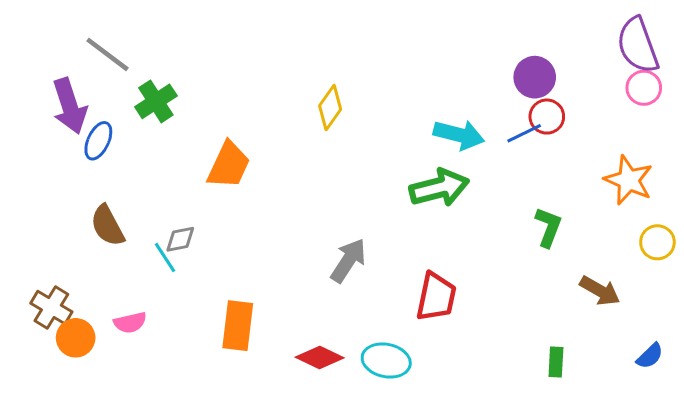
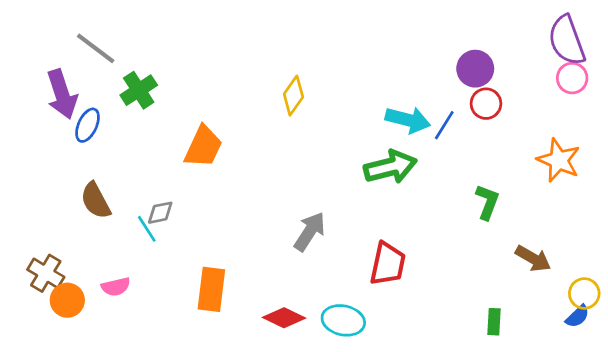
blue line: (524, 133) -> (444, 125), moved, turned -32
yellow circle: (657, 242) -> (584, 293), moved

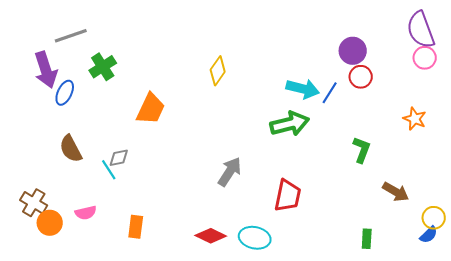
gray line: (96, 48) -> (71, 36), turned -56
orange star: (559, 160) -> (415, 119), size x0.7
orange rectangle: (211, 289) -> (136, 227), moved, size x0.7

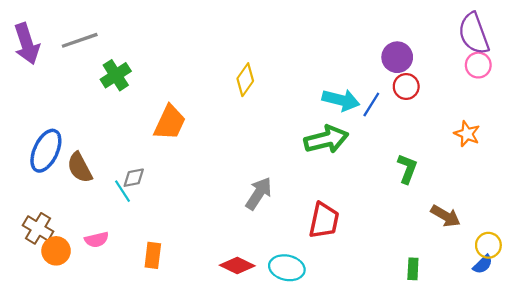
purple arrow: (46, 70) -> (27, 44), moved
blue ellipse: (65, 93) -> (46, 151), moved, size x1.5

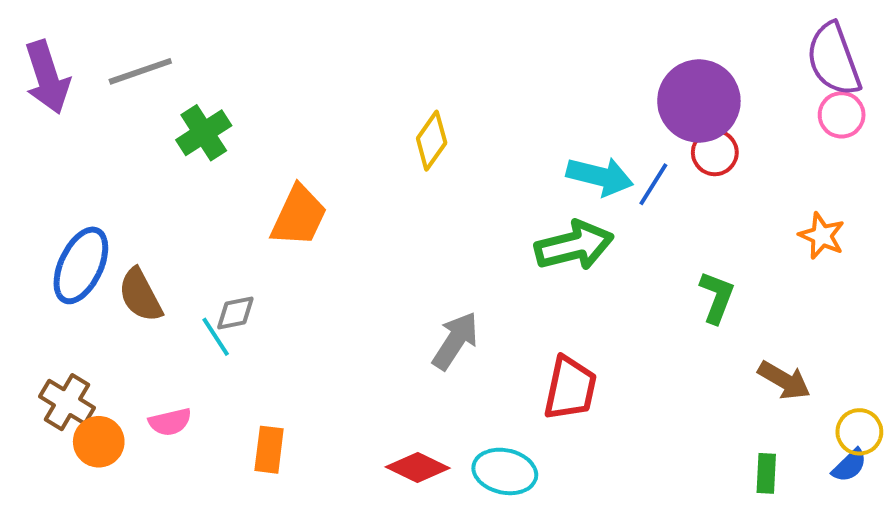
purple circle: (397, 57) -> (699, 101), size x1.5
green rectangle: (413, 269) -> (766, 473), moved

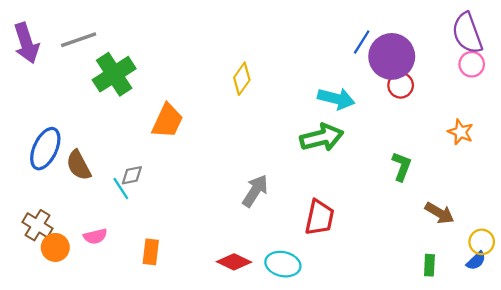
green cross: (204, 133) -> (114, 74), size x1.4
blue line: (653, 184) -> (362, 42), moved

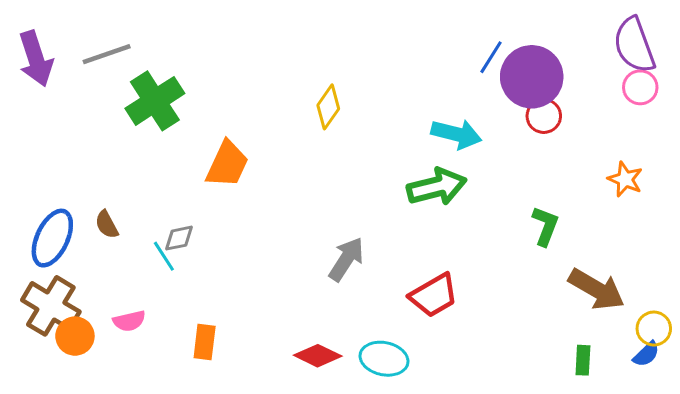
blue ellipse: (45, 149) -> (52, 238), moved
brown semicircle: (79, 165) -> (107, 225), size x0.7
brown arrow: (439, 213) -> (597, 289), size x1.4
red trapezoid: (320, 217) -> (434, 295), turned 48
brown cross: (38, 225) -> (51, 306), size x1.4

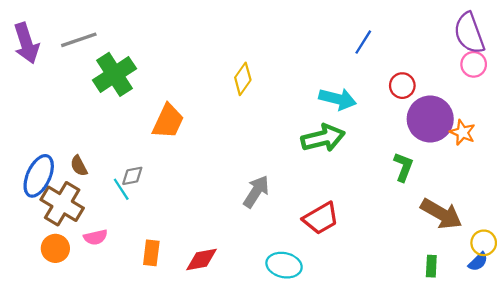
purple circle: (532, 77) -> (430, 119), moved
brown cross: (51, 306) -> (62, 204), moved
red diamond: (318, 356) -> (202, 260), moved, turned -36

